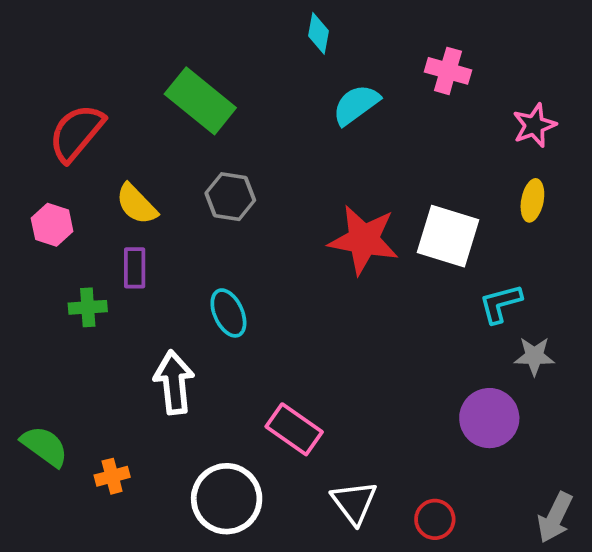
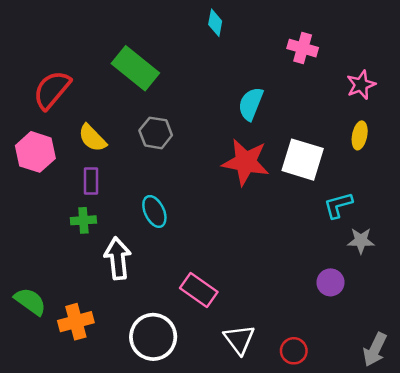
cyan semicircle: (356, 105) -> (251, 104), moved, turned -32
pink hexagon: (52, 225) -> (35, 152), size x1.4
green cross: (88, 307) -> (83, 220), moved
purple circle: (489, 418) -> (330, 282), size x0.7
orange cross: (112, 476) -> (76, 322), size x1.5

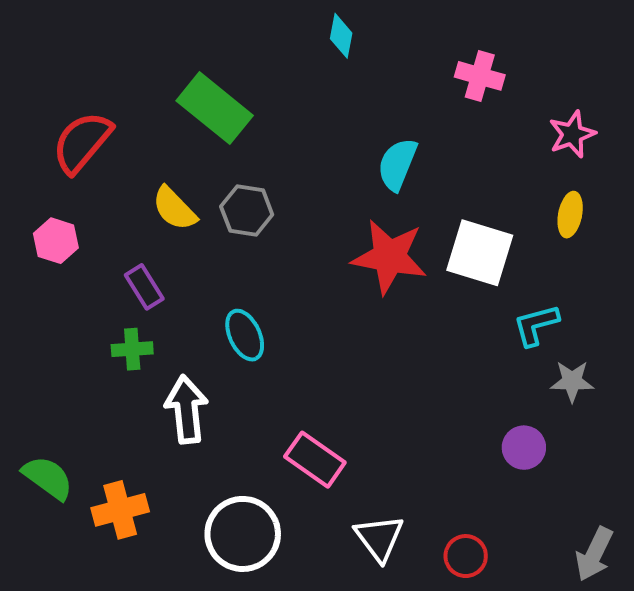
yellow semicircle: (92, 138) -> (174, 209), moved
pink hexagon: (35, 152) -> (56, 241), size x0.7
purple rectangle: (91, 181) -> (144, 287), turned -32

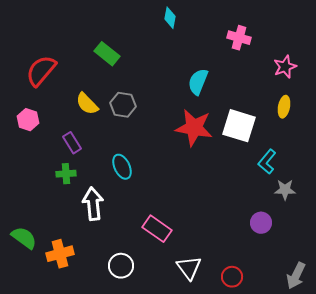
green rectangle: (215, 108) -> (107, 54), size x0.7
cyan L-shape: (536, 325) -> (267, 162), turned -35
white circle: (243, 534) -> (121, 266), size x0.7

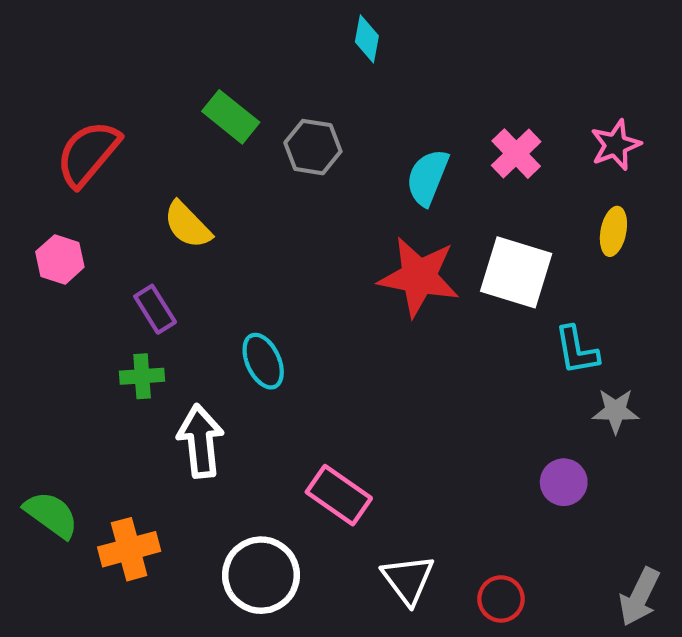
pink cross: (239, 38) -> (516, 154), moved, turned 30
gray hexagon: (123, 105) -> (313, 147), moved
cyan L-shape: (267, 162) -> (577, 350), turned -50
white circle: (121, 266) -> (261, 575), size x1.4

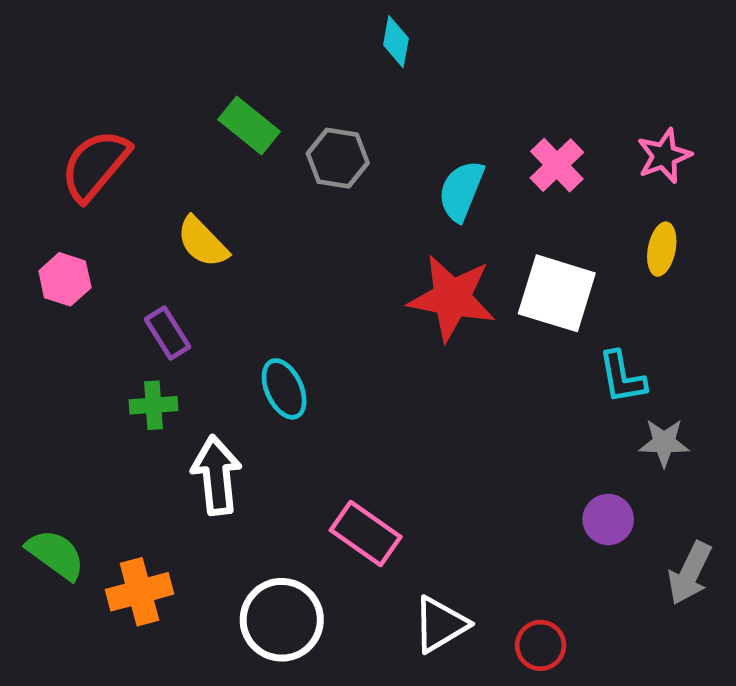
white triangle: (408, 579) -> (440, 624), turned 36
gray arrow: (639, 597) -> (690, 573), moved

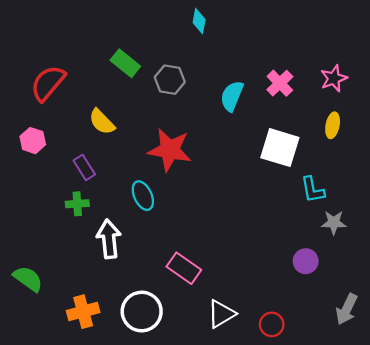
red star: (452, 298) -> (170, 150), moved
gray arrow: (690, 573) -> (347, 309), moved
orange cross: (140, 592) -> (83, 312), moved

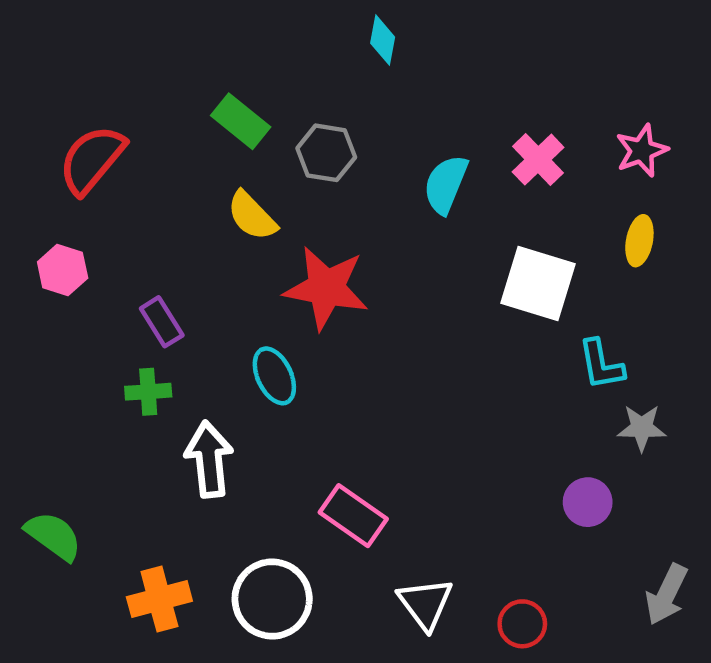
yellow semicircle: (102, 122) -> (252, 216), moved
white triangle: (221, 314) -> (425, 604), turned -36

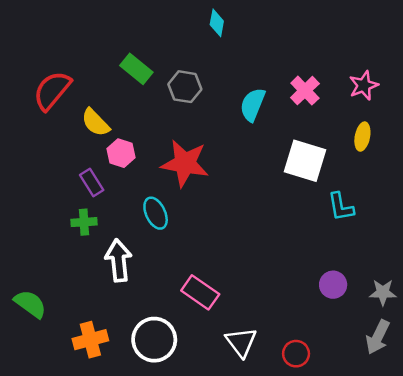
yellow semicircle: (252, 216) -> (95, 122), moved
pink hexagon: (63, 270) -> (121, 153), moved
gray star: (642, 428) -> (383, 292), moved

